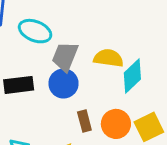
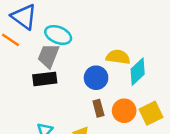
gray trapezoid: (65, 57) -> (48, 56), moved
blue circle: (64, 83) -> (96, 78), moved

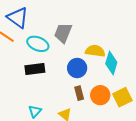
cyan ellipse: (58, 35) -> (38, 44), moved
gray trapezoid: (48, 56) -> (63, 33), moved
cyan diamond: (138, 72) -> (111, 63), turned -30

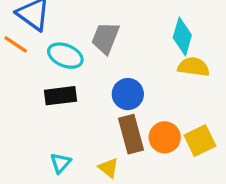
yellow semicircle: (95, 51) -> (194, 67), moved
cyan diamond: (111, 63) -> (182, 36), moved
brown rectangle: (79, 93) -> (131, 134), size x1.6

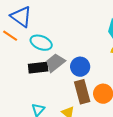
gray trapezoid: (105, 38) -> (55, 63), moved, turned 30

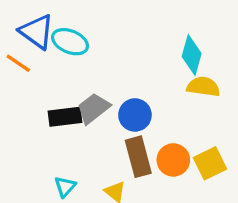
cyan ellipse: (41, 43) -> (70, 42), moved

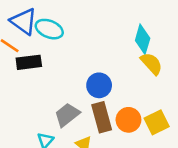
yellow semicircle: (203, 87) -> (151, 64), turned 40
gray trapezoid: (93, 108) -> (67, 115), moved
black rectangle: (65, 117) -> (29, 62), moved

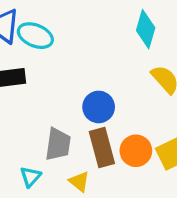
cyan diamond: (143, 39) -> (146, 29), moved
gray trapezoid: (67, 115) -> (58, 144), turned 136

